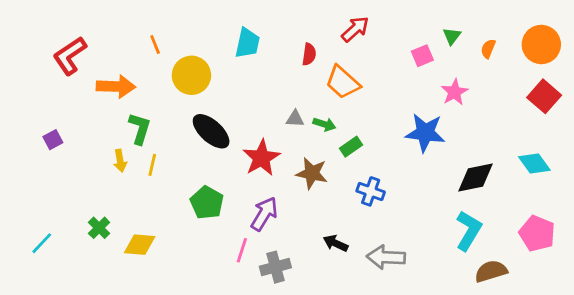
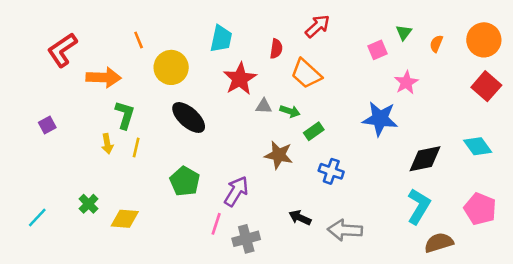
red star: (261, 158) -> (240, 79), moved

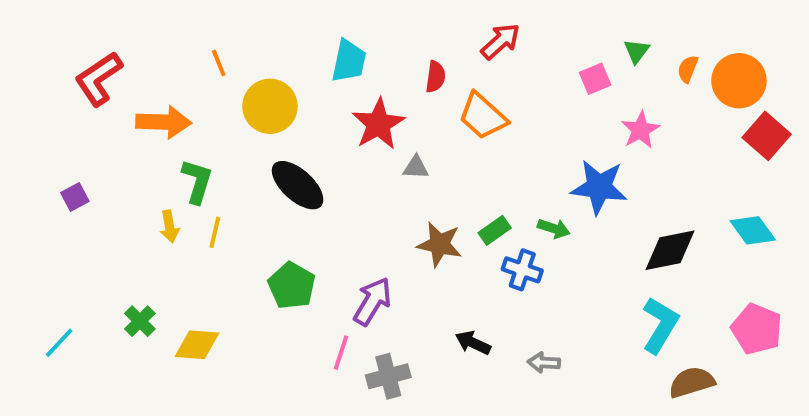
orange circle: (484, 40) -> (739, 81), moved
green arrow: (290, 111) -> (554, 228), moved
green rectangle: (314, 131) -> (495, 230), moved
gray arrow: (345, 230) -> (544, 362), size x0.6

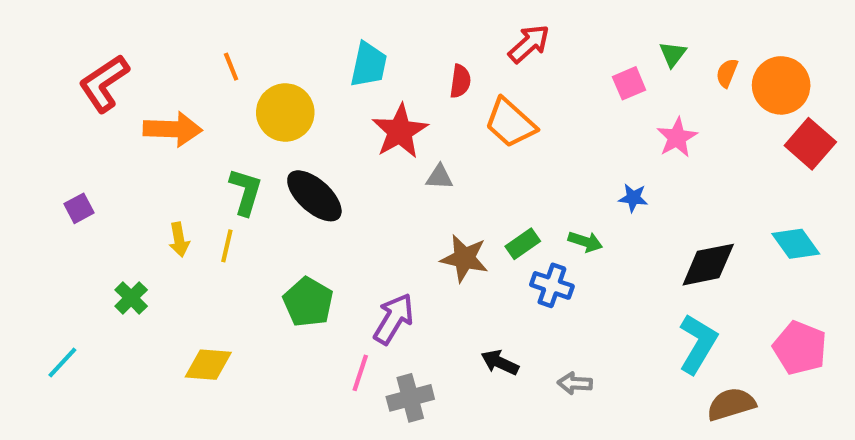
green L-shape: (197, 181) -> (246, 192), moved
blue star: (599, 187) -> (633, 198), size x0.5
green cross: (140, 321) -> (131, 298), moved

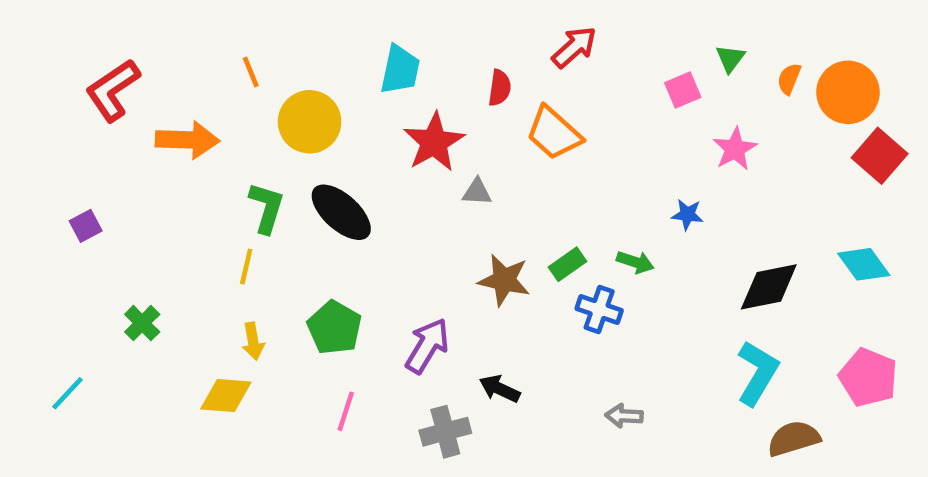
yellow arrow: (179, 240) -> (253, 341), moved
black arrow: (500, 363) -> (500, 389), moved
pink line: (360, 373) -> (346, 411), moved

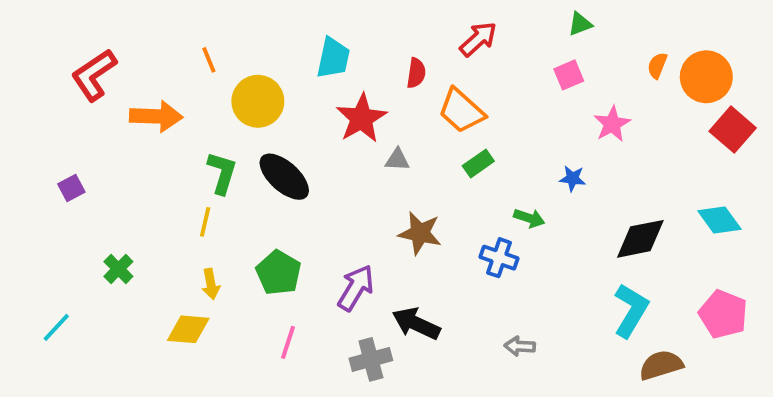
green triangle: (730, 58) -> (580, 24), moved, turned 32
green rectangle: (567, 264) -> (478, 163), moved
black arrow: (500, 389) -> (416, 324), size x1.4

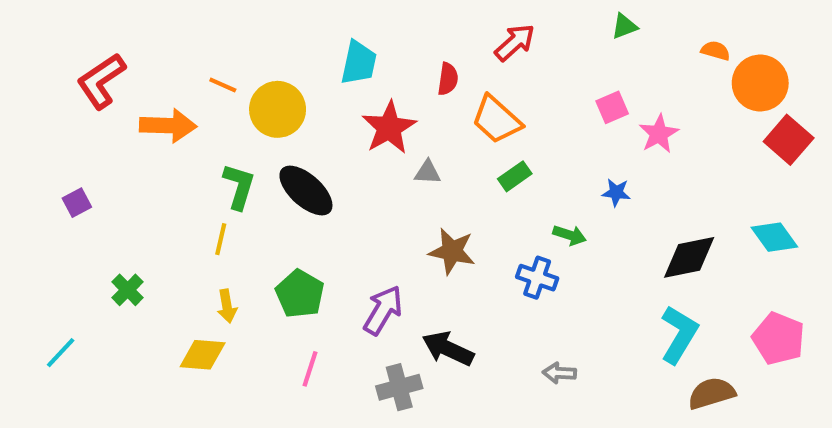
orange line: (209, 60) -> (223, 85), moved, turned -44
orange semicircle: (657, 65) -> (716, 51), moved, turned 84
pink square: (569, 75) -> (612, 107), moved

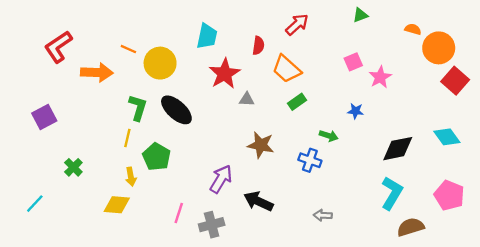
purple square: (77, 203) -> (44, 117), size x1.5
green pentagon: (300, 294) -> (157, 157), moved
gray cross: (399, 387) -> (212, 225), moved

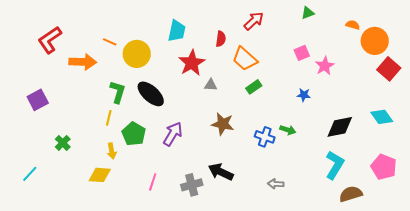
green arrow: (329, 136) -> (288, 130), moved
purple arrow: (221, 179) -> (173, 134), moved
gray cross: (212, 225) -> (192, 185), moved

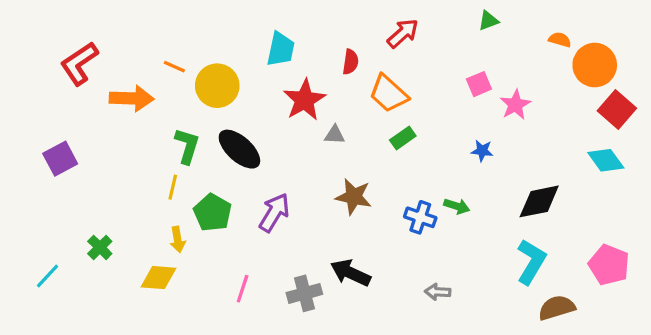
cyan diamond: (382, 117) -> (606, 160), moved
green cross: (63, 143) -> (100, 247), moved

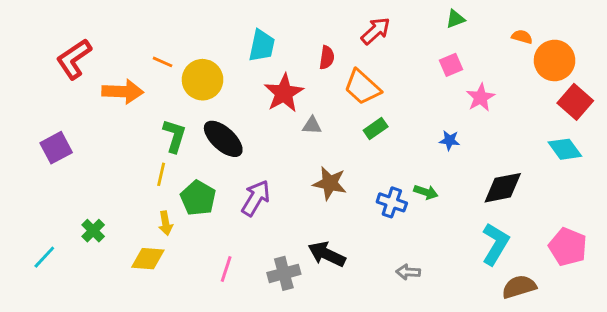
pink square: (479, 84) -> (451, 65), moved

